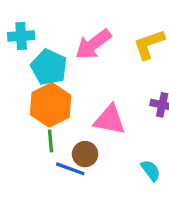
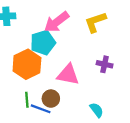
cyan pentagon: (49, 67) -> (43, 43), moved, turned 30
green line: (51, 141) -> (27, 100), moved

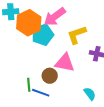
yellow L-shape: (95, 22) -> (77, 35), moved
orange hexagon: (27, 64) -> (29, 23), moved
brown circle: (51, 99) -> (50, 76), moved

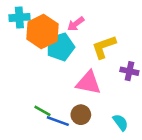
pink arrow: (55, 17) -> (76, 24), size x0.6
brown circle: (50, 76) -> (81, 115), moved
green line: (29, 85) -> (42, 111), turned -56

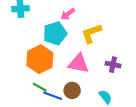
orange hexagon: (42, 32) -> (40, 59), moved
purple cross: (129, 71) -> (113, 65), moved

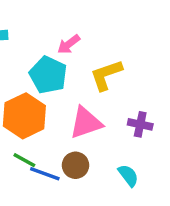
cyan pentagon: (55, 33) -> (48, 75), turned -30
pink triangle: (79, 64) -> (86, 123), turned -30

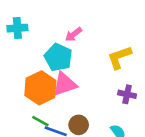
yellow L-shape: (106, 75) -> (119, 57), moved
pink triangle: (86, 123) -> (65, 84), moved

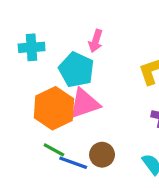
cyan cross: (17, 28) -> (32, 47), moved
pink arrow: (74, 34) -> (96, 41), turned -36

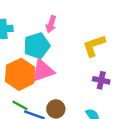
cyan pentagon: (76, 70) -> (37, 46), turned 30

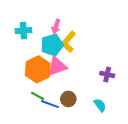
pink arrow: (51, 24) -> (56, 27), moved
yellow L-shape: (94, 46) -> (68, 42), moved, turned -30

